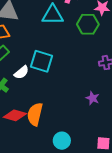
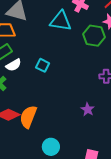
cyan square: (41, 61) -> (43, 65), size x0.6
white semicircle: (21, 72) -> (14, 65), moved

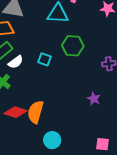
green hexagon: (94, 36) -> (73, 46), moved
cyan circle: (51, 147) -> (52, 140), moved

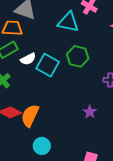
cyan square: (44, 59) -> (48, 65), size x1.6
white semicircle: (16, 62) -> (28, 59), moved

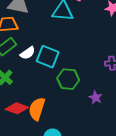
green hexagon: (78, 56) -> (68, 79), moved

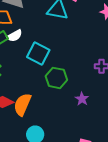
white semicircle: (28, 53) -> (15, 36), moved

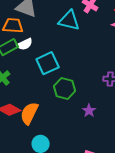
cyan square: (38, 54) -> (48, 63), turned 35

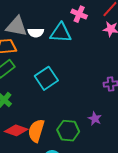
white semicircle: (25, 44) -> (36, 33), moved, turned 35
green hexagon: (65, 88) -> (68, 131), moved

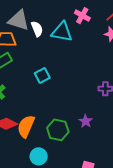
white semicircle: (36, 33) -> (37, 29), turned -119
cyan square: (46, 78) -> (42, 75), size x0.7

